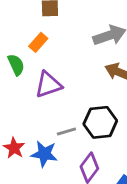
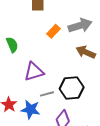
orange rectangle: (38, 42) -> (53, 31), moved
purple triangle: (48, 85) -> (34, 72), moved

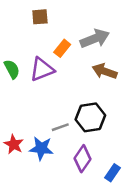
purple triangle: (34, 72) -> (42, 69), moved

